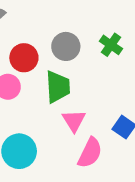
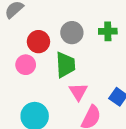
green cross: (111, 45) -> (108, 31), turned -36

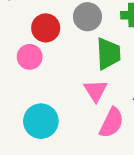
green trapezoid: (65, 65) -> (108, 54), moved

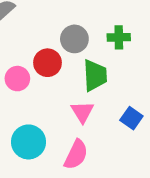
red circle: (46, 28) -> (47, 63), moved
pink semicircle: (112, 123) -> (76, 155), moved

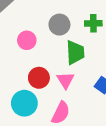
red circle: (47, 63) -> (39, 78), moved
pink circle: (17, 79) -> (27, 40), moved

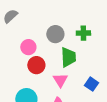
red circle: (39, 78) -> (36, 65), moved

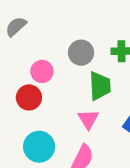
red circle: (36, 65) -> (29, 97), moved

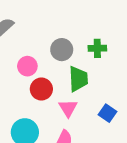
red circle: (29, 97) -> (41, 89), moved

